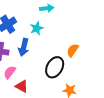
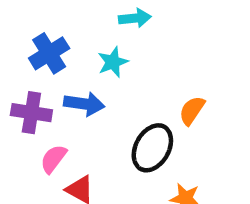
blue arrow: (24, 47) -> (84, 104), turned -96

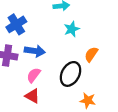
cyan star: (113, 62) -> (72, 29), moved
pink semicircle: (53, 159) -> (34, 75), moved

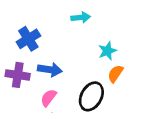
cyan star: (72, 29) -> (107, 51), moved

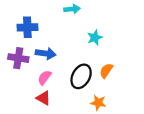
blue cross: (28, 39) -> (27, 27), turned 30
orange semicircle: (115, 74) -> (106, 71), moved

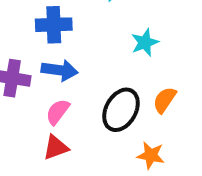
blue cross: (27, 27) -> (54, 25), moved
red triangle: (43, 98) -> (56, 147), turned -49

